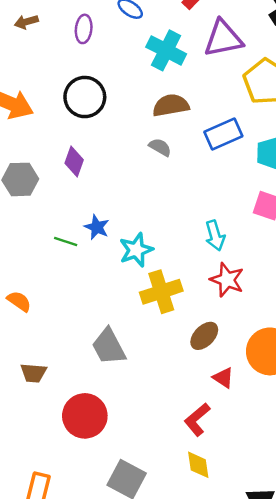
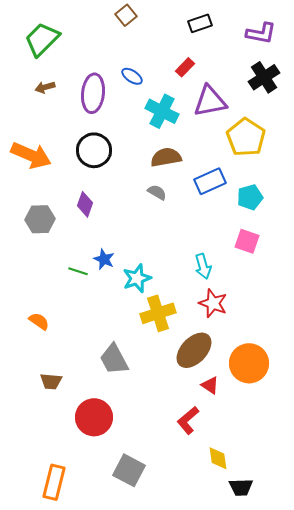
purple ellipse: (84, 29) -> (93, 93), size x1.6
brown ellipse: (204, 336) -> (194, 350), size x1.5
yellow diamond: (198, 465) -> (218, 458), moved

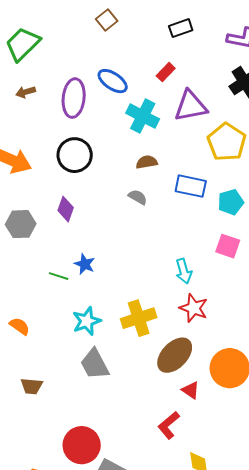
blue ellipse: (132, 76) -> (113, 81), size x1.4
brown semicircle: (166, 157) -> (147, 162), size x0.7
blue rectangle: (210, 181) -> (191, 186), turned 36
cyan star: (137, 278) -> (87, 321), moved
red circle: (94, 417) -> (82, 445), moved

